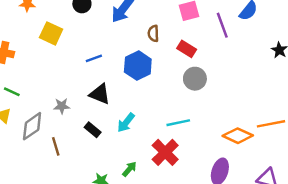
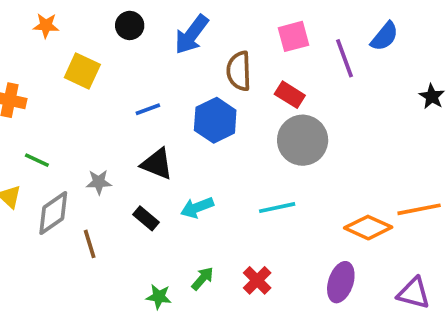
brown semicircle: (153, 33) -> (239, 71), size x1.5
gray circle: (195, 79) -> (303, 140), size x1.4
green line: (12, 92) -> (37, 160), moved
cyan arrow: (126, 123) -> (197, 208), turned 30
red cross: (165, 152) -> (257, 280), moved, size x0.7

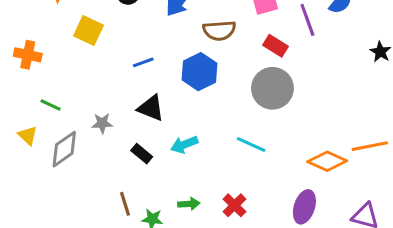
brown semicircle: (239, 71) -> (219, 31), turned -92
red rectangle: (290, 95) -> (276, 46), moved
cyan line: (277, 208) -> (251, 145), turned 36
brown line: (90, 244) -> (125, 204), moved
green arrow: (202, 279) -> (189, 204), turned 45

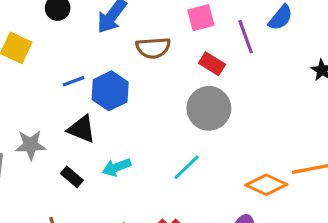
blue hexagon: (199, 72) -> (110, 91), moved
gray star: (102, 123) -> (31, 145), size x1.4
cyan line: (251, 145) -> (187, 167), turned -68

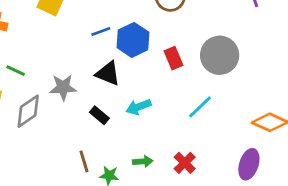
red rectangle: (212, 64) -> (173, 58), moved, turned 35

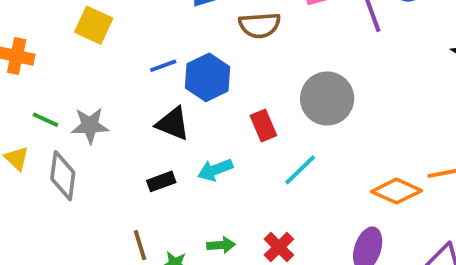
red rectangle: (173, 58) -> (263, 125), moved
gray star: (63, 87) -> (90, 125), moved
gray diamond: (28, 111) -> (63, 176), turned -48
black rectangle: (99, 115) -> (161, 181), turned -60

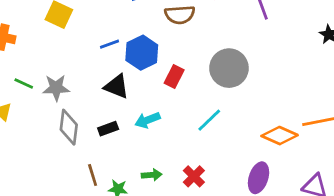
red rectangle: (263, 125) -> (174, 77), moved, turned 50
gray diamond: (63, 176) -> (69, 127), moved

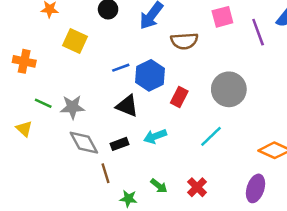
gray diamond: (69, 127) -> (84, 143), turned -36
brown line: (93, 175) -> (106, 173), moved
green arrow: (152, 175) -> (159, 186), turned 42

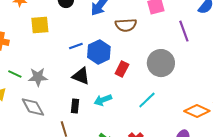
purple line: (258, 32) -> (184, 31), moved
yellow square: (75, 41) -> (40, 25), turned -30
gray diamond: (84, 143) -> (33, 107), moved
black rectangle: (119, 144) -> (75, 106), turned -64

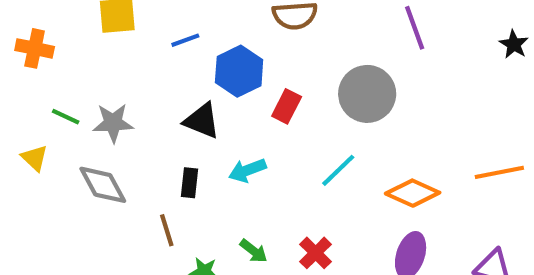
blue line: (76, 46) -> (185, 40), moved
orange diamond: (197, 111) -> (413, 193), moved

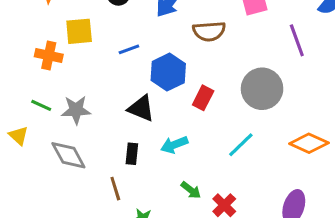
orange cross: (35, 48) -> (49, 55), moved
orange diamond: (413, 193) -> (309, 143), moved
green arrow: (254, 251) -> (191, 190), moved

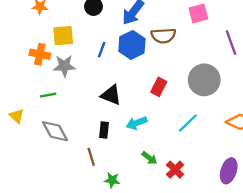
blue line: (129, 49) -> (102, 50), turned -49
blue hexagon: (168, 72) -> (132, 45), moved
green line: (41, 105) -> (48, 95), moved, turned -35
gray star: (76, 110) -> (64, 66), moved

